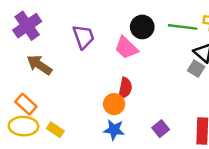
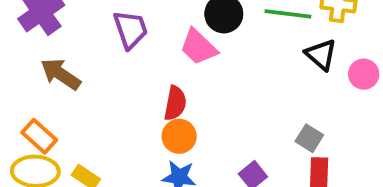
gray square: (196, 69) -> (309, 138), moved
red semicircle: (125, 88) -> (175, 103), moved

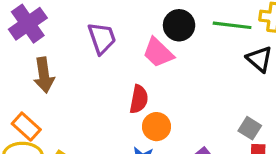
brown arrow: (61, 74) -> (44, 75), turned -132
orange circle: (179, 136) -> (156, 127), moved

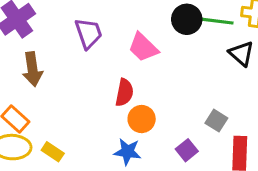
black circle: (179, 25) -> (187, 19), moved
gray square: (250, 128) -> (216, 121), moved

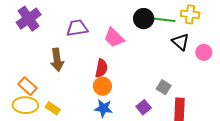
purple trapezoid: (89, 33) -> (77, 28), turned -80
brown arrow: (32, 69) -> (57, 60), moved
orange circle: (142, 119) -> (102, 86), moved

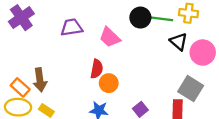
pink circle: (204, 52) -> (203, 53), size x1.5
brown arrow: (57, 60) -> (40, 80), moved
orange circle: (102, 86) -> (109, 83), moved
gray square: (164, 87) -> (191, 89), moved, size x1.6

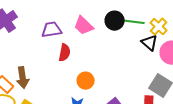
yellow cross: (188, 13) -> (159, 27), moved, turned 36
pink trapezoid: (110, 37) -> (84, 26), moved
red semicircle: (97, 69) -> (65, 53), moved

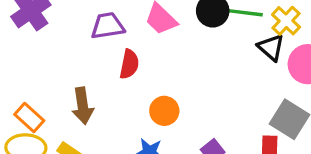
brown arrow: (23, 78) -> (83, 106), moved

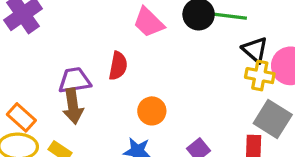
yellow cross: (286, 21) -> (260, 76), moved, turned -32
purple trapezoid: (108, 26) -> (75, 80), moved

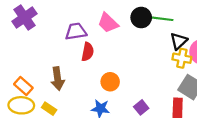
black triangle: (255, 50) -> (179, 41), turned 36
purple trapezoid: (75, 80) -> (76, 31), moved

